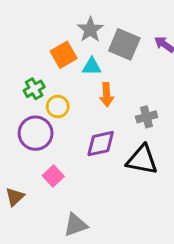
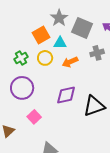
orange arrow: (107, 95) -> (70, 62), turned 70
yellow circle: (58, 107) -> (45, 58), moved
gray cross: (147, 117) -> (97, 53), moved
black triangle: (142, 160) -> (94, 106), turned -30

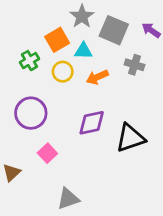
gray cross: (97, 53) -> (135, 65), turned 32
green cross: (21, 58) -> (29, 61), moved

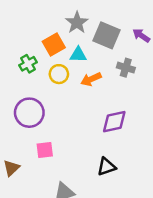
purple diamond: (92, 123) -> (114, 122), moved
black triangle: (130, 138) -> (106, 167), moved, size x0.7
pink square: (47, 153) -> (45, 150), turned 36

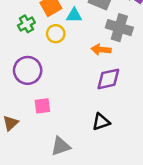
gray cross: (126, 68) -> (119, 28), size x1.5
orange arrow: (91, 79) -> (101, 50), moved, turned 30

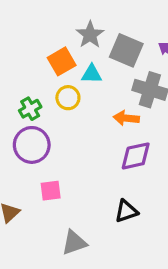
green cross: (26, 24) -> (30, 109), moved

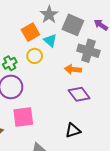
cyan triangle: (92, 74) -> (50, 40), turned 40
purple diamond: (136, 156) -> (79, 94), turned 65
pink square: (51, 191) -> (23, 117), size x1.5

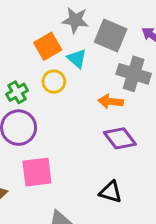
gray star: (49, 15) -> (75, 20), turned -30
black triangle: (73, 130) -> (111, 192), turned 35

